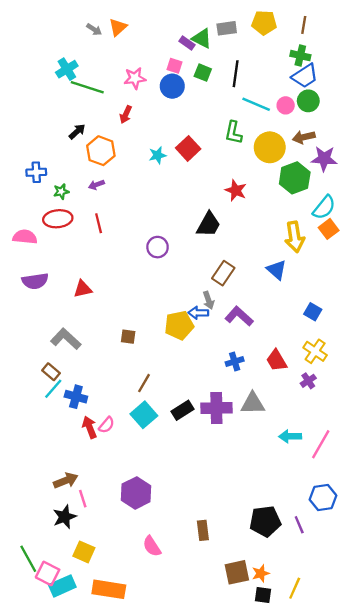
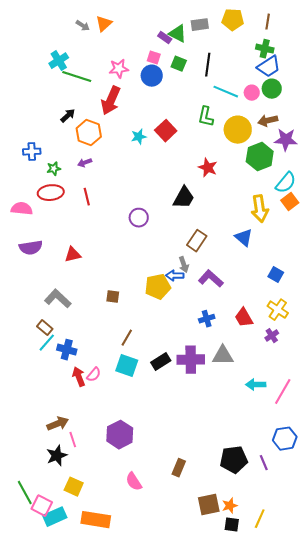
red arrow: (126, 114) -> (111, 101), size x1.8
cyan square: (144, 415) -> (127, 366), turned -30
brown rectangle: (203, 530) -> (179, 468), turned 30

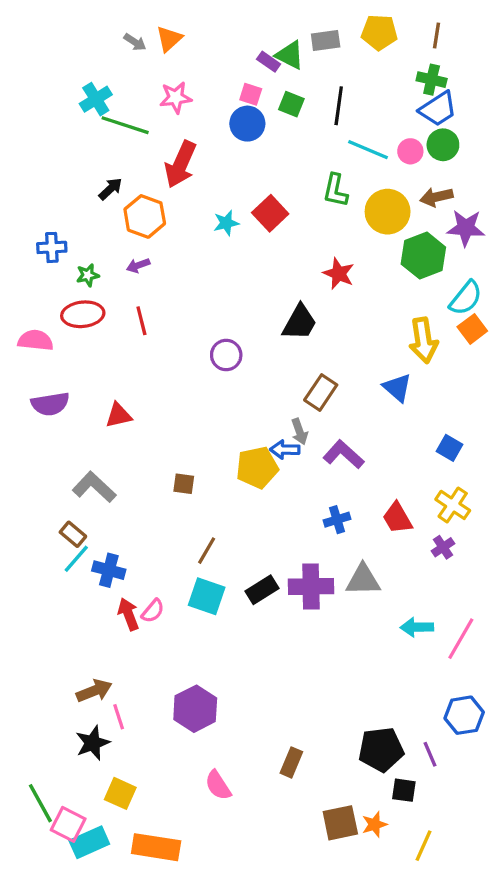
pink star: (119, 69) -> (176, 98), moved
black square: (232, 525) -> (404, 790), moved

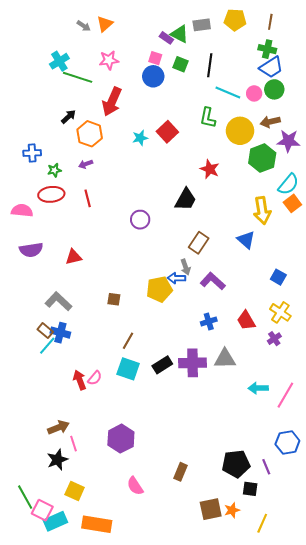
blue cross: (109, 570) -> (60, 333), moved

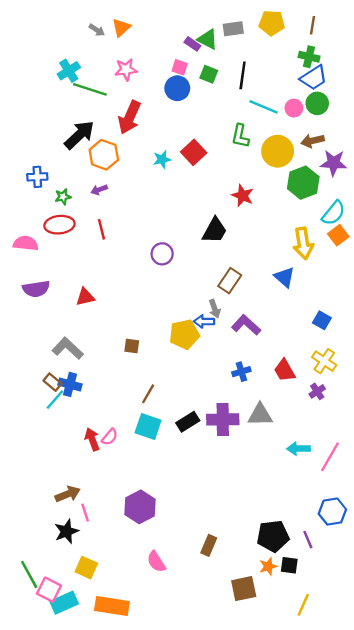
black arrow: (68, 117) -> (79, 135), size x1.8
orange star: (232, 510) -> (268, 566), moved

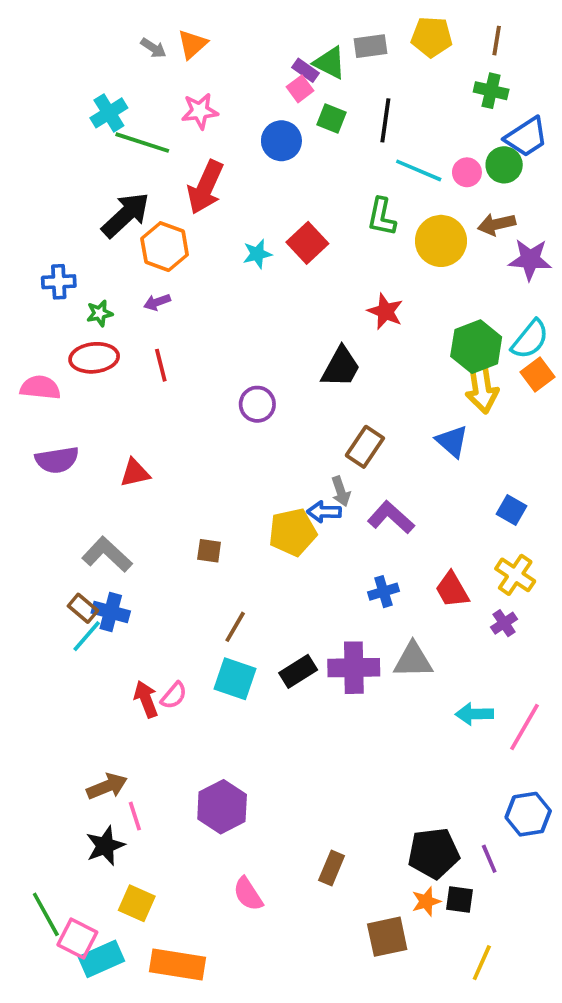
pink square: (180, 67) -> (300, 89), moved, turned 35
blue trapezoid: (314, 78) -> (526, 137), moved
green hexagon: (303, 183) -> (476, 347), moved

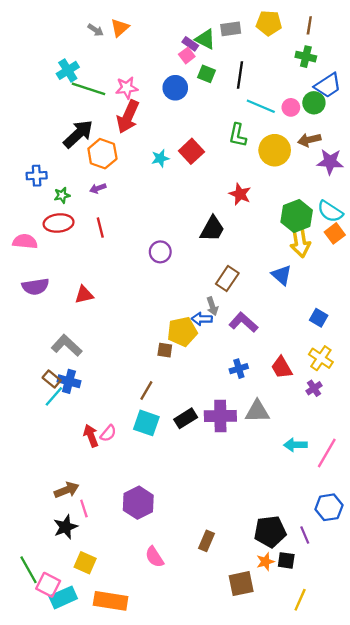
pink star: (200, 111) -> (127, 88), moved
cyan semicircle: (530, 339) -> (330, 211), turned 84
brown square: (209, 551) -> (165, 350), moved

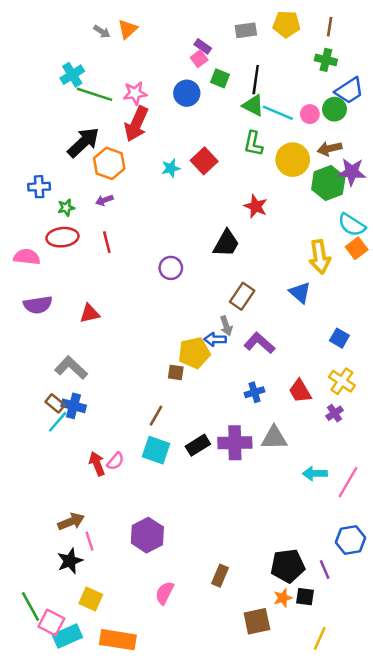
green triangle: (205, 39) -> (253, 105), moved
green hexagon: (297, 216) -> (328, 183), moved
pink semicircle: (154, 557) -> (165, 593), turned 60

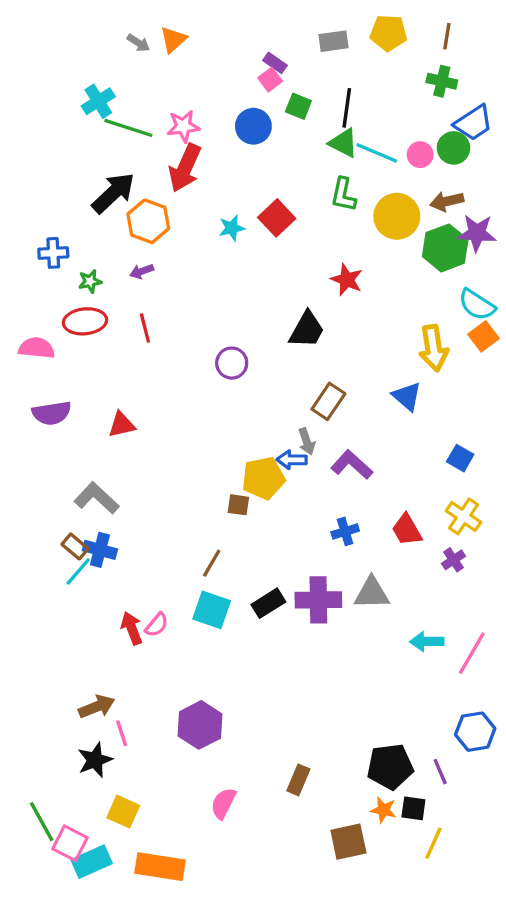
orange star: (283, 598) -> (383, 810), turned 30
yellow line: (320, 638) -> (433, 843), moved

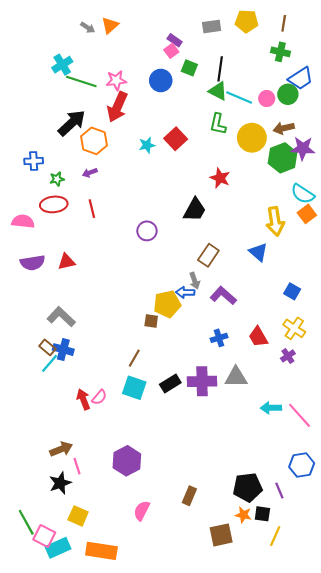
red triangle: (122, 425) -> (66, 262), moved
pink line: (472, 653) -> (300, 415), turned -72

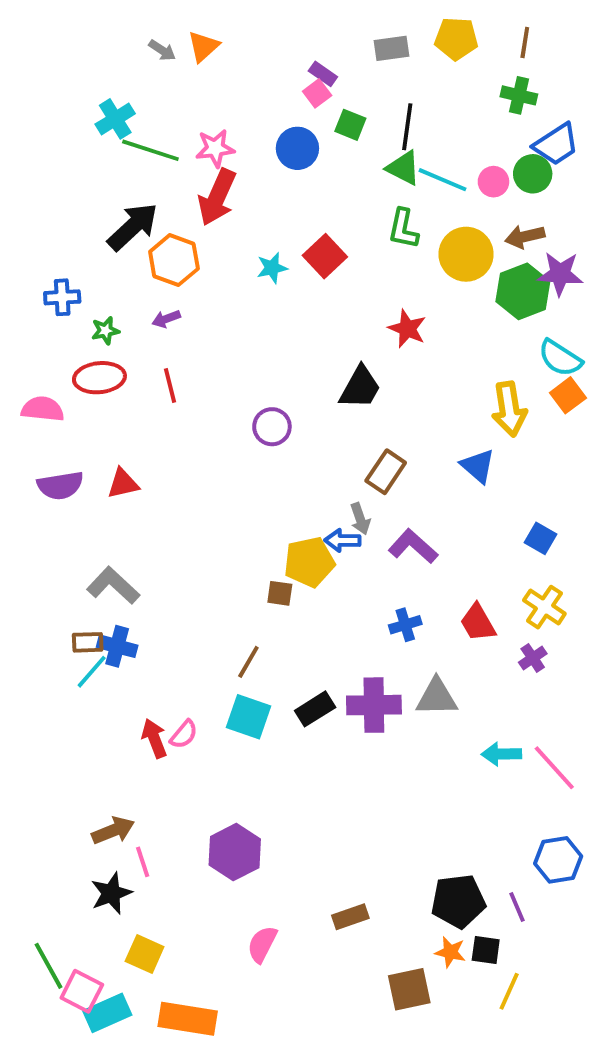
brown rectangle: (47, 347) -> (88, 642), turned -42
brown rectangle: (189, 496) -> (350, 917), turned 48

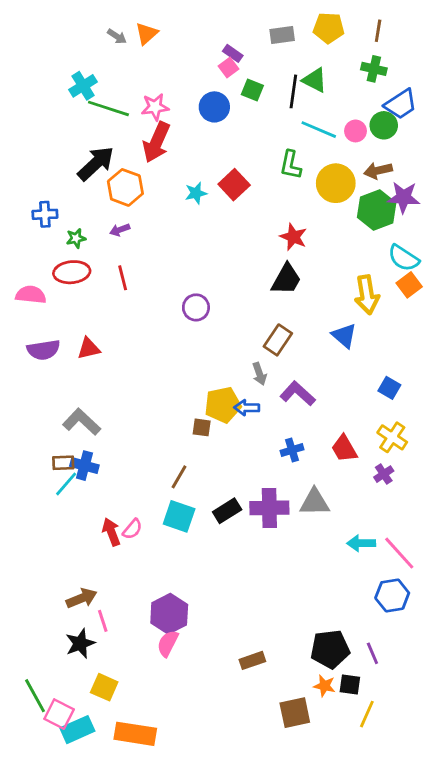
green triangle: (403, 168) -> (315, 80), moved
black trapezoid: (360, 387) -> (286, 279), moved
blue arrow: (343, 540) -> (247, 408), moved
blue hexagon: (558, 860) -> (392, 595), moved
pink semicircle: (262, 944) -> (168, 643), moved

